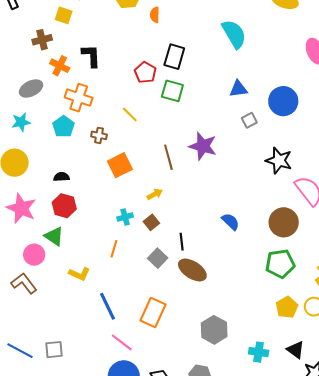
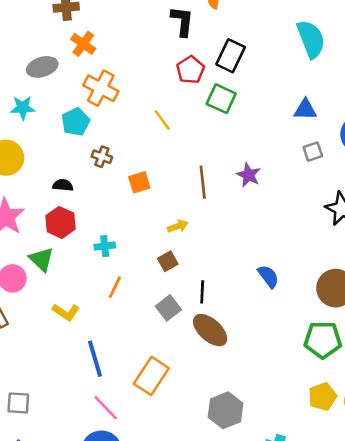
black L-shape: (91, 56) -> (182, 21), moved
brown cross: (99, 135) -> (102, 157), moved
purple star: (203, 146) -> (249, 175), size x0.7
orange square: (120, 165) -> (139, 182), size x0.7
cyan cross: (125, 217) -> (105, 246), moved

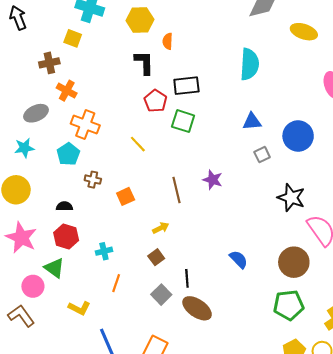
cyan semicircle: (311, 39) -> (249, 64), turned 32
black rectangle: (231, 56) -> (186, 86), turned 65

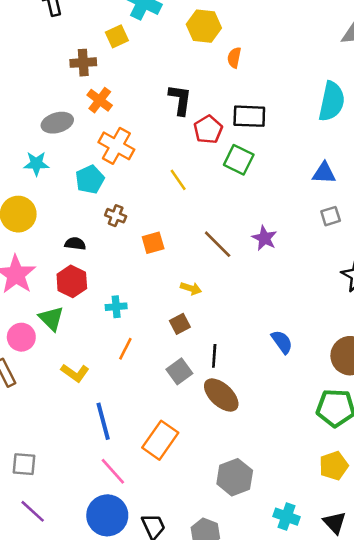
yellow square: (73, 38) -> (117, 36), turned 36
black L-shape: (144, 63) -> (180, 100), moved
brown line: (176, 190) -> (218, 244), turned -40
yellow arrow: (161, 228) -> (191, 288), turned 35

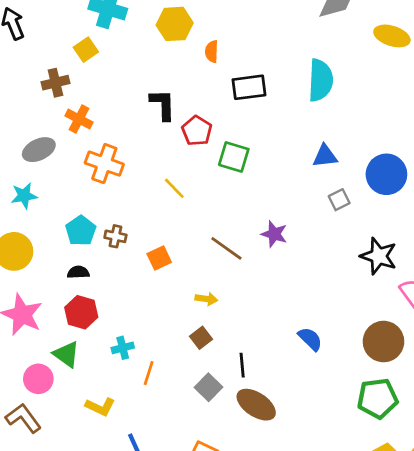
black rectangle: (249, 116) -> (249, 87), moved
cyan pentagon: (90, 179) -> (81, 231), moved
cyan cross: (116, 307) -> (123, 348), moved

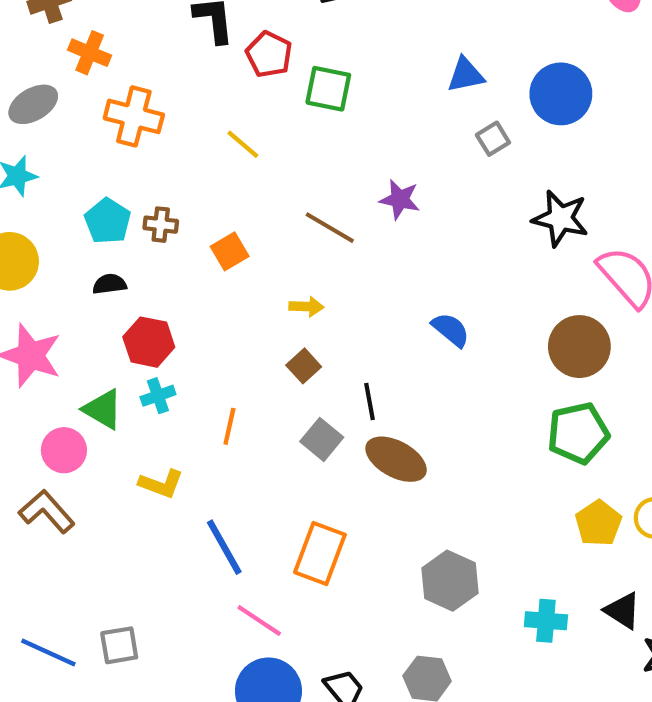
red hexagon: (81, 312) -> (149, 342), moved
blue semicircle: (310, 339) -> (451, 330), moved
cyan cross: (123, 348) -> (158, 396), moved

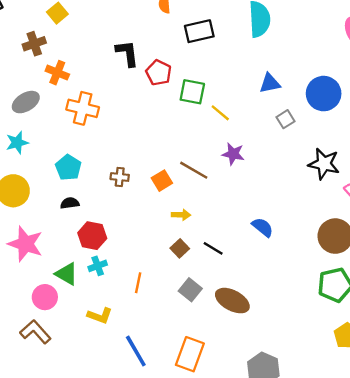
yellow line: (243, 144) -> (220, 113), moved
brown cross: (161, 225) -> (120, 177), moved
orange square: (230, 251) -> (162, 181), moved
black line: (370, 402) -> (213, 248), moved, turned -48

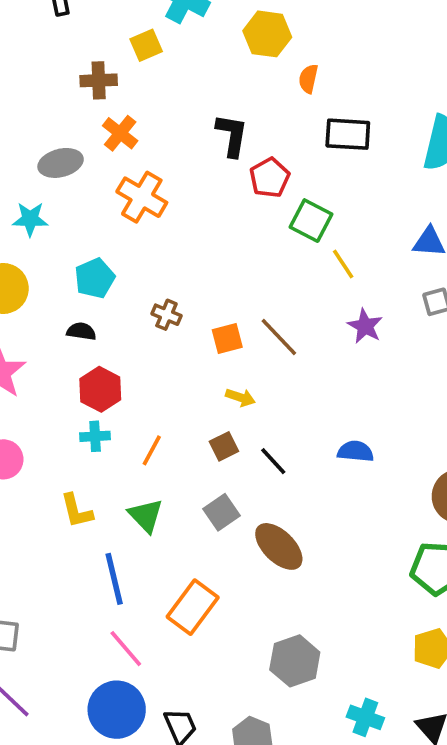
purple star: (233, 154) -> (365, 326), moved
blue semicircle: (263, 227) -> (356, 451), turned -50
green triangle: (67, 274) -> (146, 516), moved
orange line: (138, 283) -> (152, 450), moved
yellow L-shape: (100, 316) -> (77, 511), turned 40

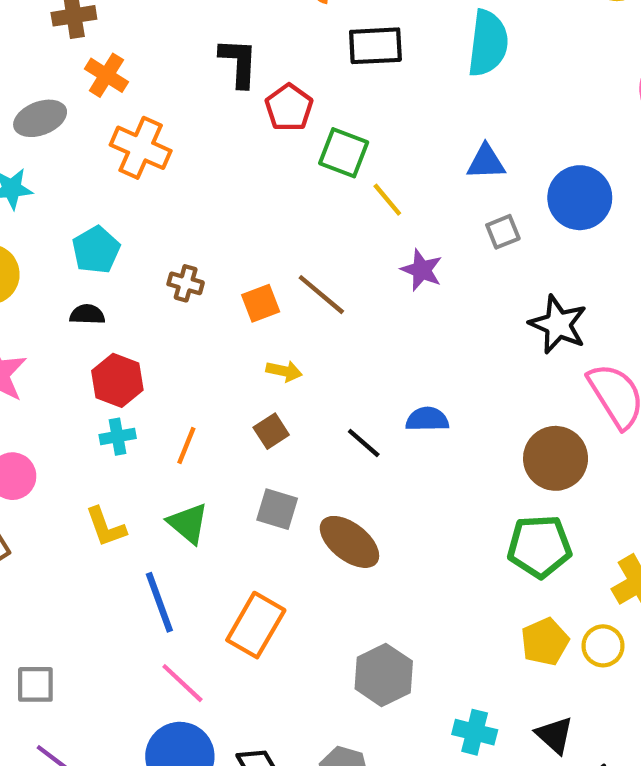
black line: (273, 461) -> (364, 443), moved
gray square: (221, 512) -> (277, 509), turned -32

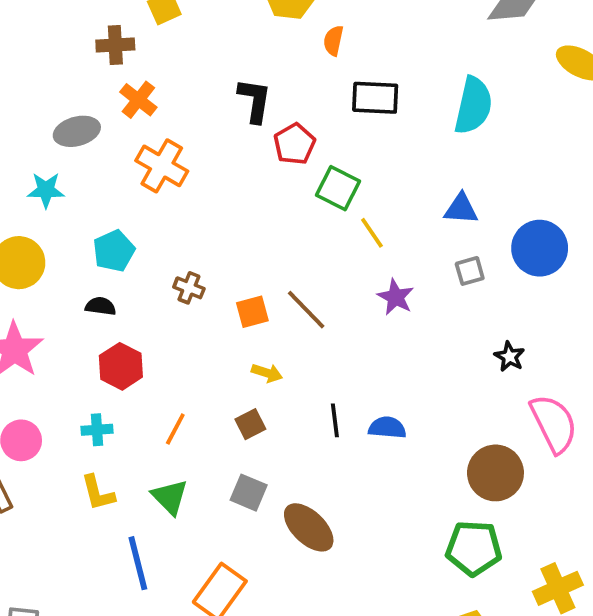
black star: (558, 324) -> (510, 357), size x0.6
cyan cross: (118, 437) -> (97, 430), moved
black line: (364, 443) -> (335, 420), moved, turned 36

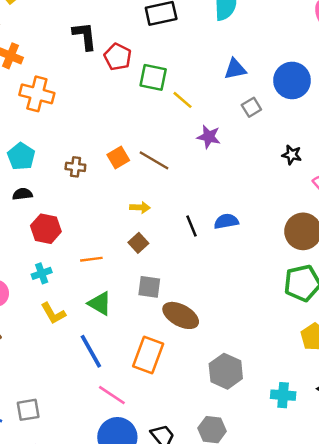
orange square: (252, 312) -> (118, 157), moved
orange line: (175, 429) -> (91, 259), turned 70
brown ellipse: (309, 527) -> (181, 315), moved

